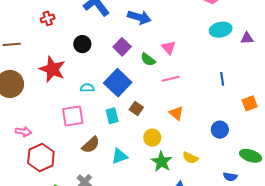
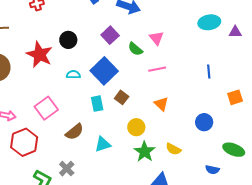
black circle: (82, 44) -> (68, 40), moved
pink square: (73, 116) -> (46, 108), moved, turned -30

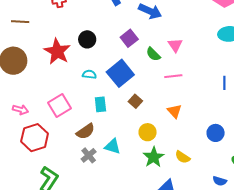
cyan rectangle: (97, 104) -> (100, 104), moved
cyan triangle: (103, 144) -> (113, 146), turned 30
gray cross: (67, 169) -> (89, 155), moved

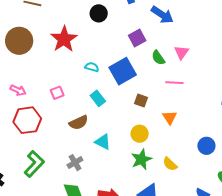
black circle: (87, 39) -> (99, 13), moved
brown square: (135, 101) -> (141, 100), moved, turned -32
cyan rectangle: (100, 104) -> (98, 98), turned -42
pink square: (59, 106) -> (57, 93), size x0.6
gray cross: (89, 155) -> (75, 163), moved

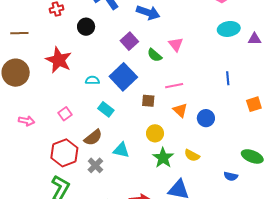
pink line: (174, 83) -> (174, 86), moved
red hexagon: (27, 120) -> (64, 153), moved
blue circle: (206, 146) -> (206, 118), moved
gray cross: (75, 163) -> (95, 165), moved

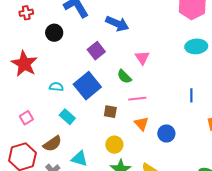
green semicircle: (155, 55) -> (124, 77), moved

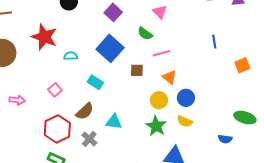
cyan semicircle: (56, 87) -> (71, 56), moved
blue circle: (166, 134) -> (186, 98), moved
yellow circle: (114, 145) -> (159, 100), moved

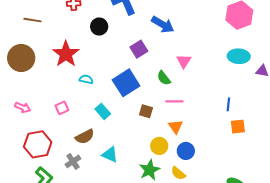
orange square: (242, 65) -> (238, 127), moved
red hexagon: (57, 129) -> (38, 144), moved
gray cross: (89, 139) -> (73, 161), moved

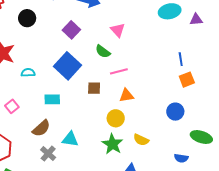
blue line: (228, 104) -> (181, 59), moved
cyan rectangle: (103, 111) -> (52, 99), turned -35
orange triangle: (175, 127) -> (126, 95), turned -49
blue circle: (186, 151) -> (175, 112), moved
gray cross: (73, 161) -> (48, 154), moved

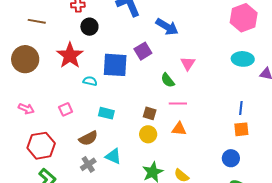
black circle: (27, 18) -> (89, 27), moved
blue square: (67, 66) -> (115, 65), moved, turned 36
blue circle: (175, 112) -> (231, 158), moved
yellow circle: (116, 118) -> (148, 134), moved

